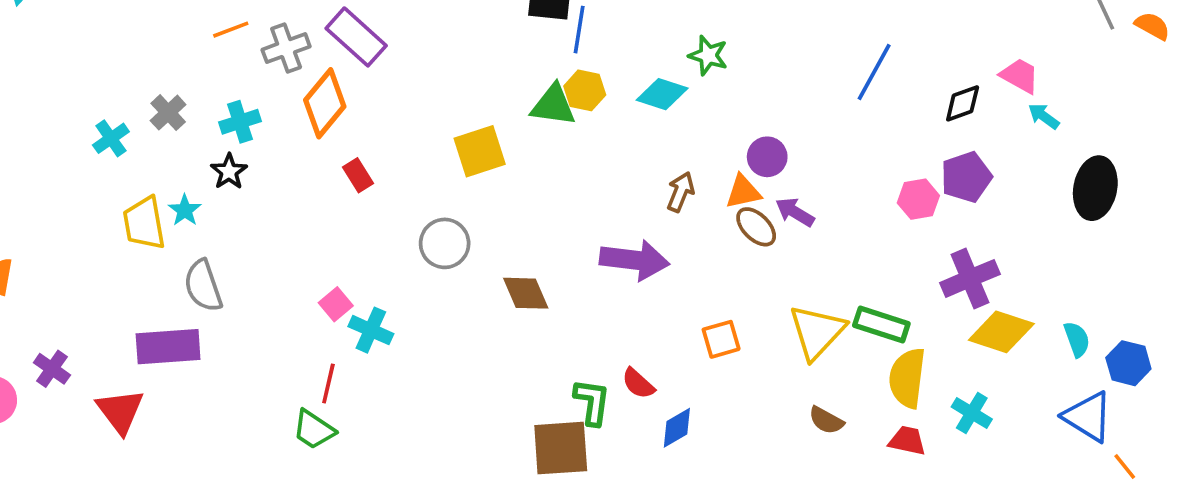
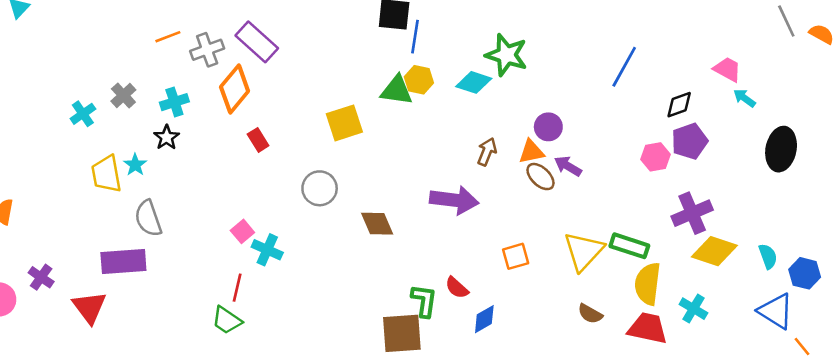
green star: (708, 55) -> (506, 55), size x1.5
black diamond: (963, 103) -> (679, 105), moved
red trapezoid: (907, 441) -> (648, 328), size x1.5

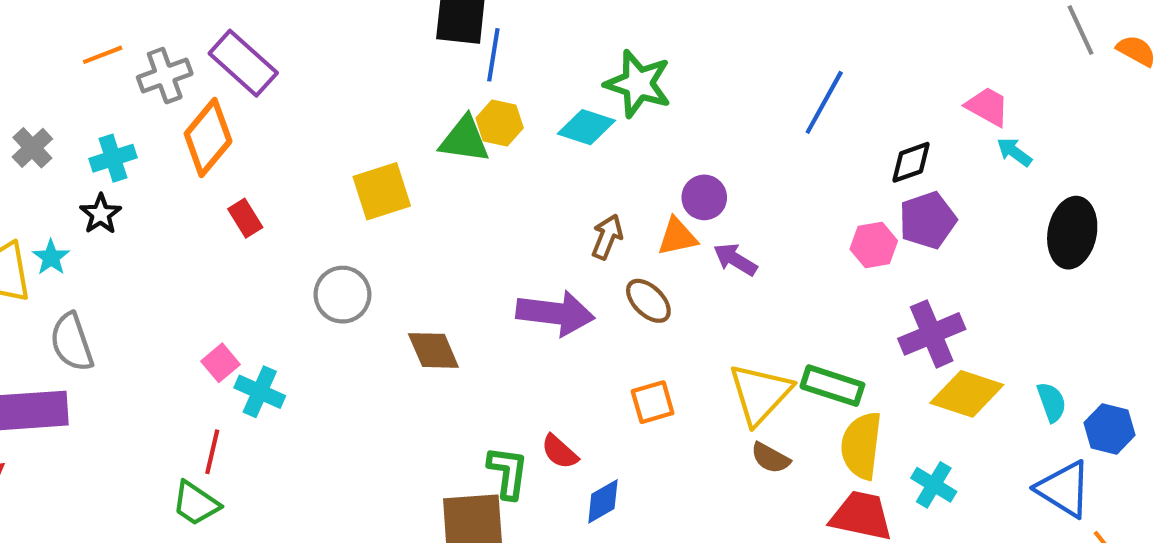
brown ellipse: (540, 177) -> (648, 301), moved
brown semicircle: (590, 314) -> (770, 458), moved

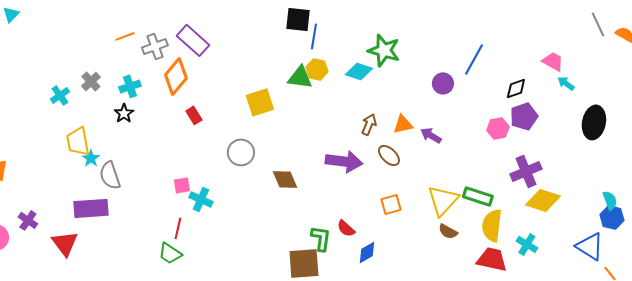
purple circle: (704, 197) -> (443, 83), moved
cyan star: (51, 257) -> (91, 158), moved
pink square: (221, 363) -> (182, 185), turned 30
cyan semicircle: (1052, 402) -> (610, 200), moved

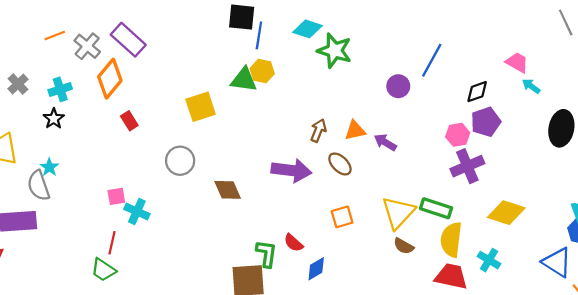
gray cross: (155, 46) -> (87, 46), turned -30
cyan diamond: (359, 71) -> (308, 29), moved
cyan star: (91, 158) -> (49, 167), moved
purple cross: (526, 171) -> (467, 166), moved

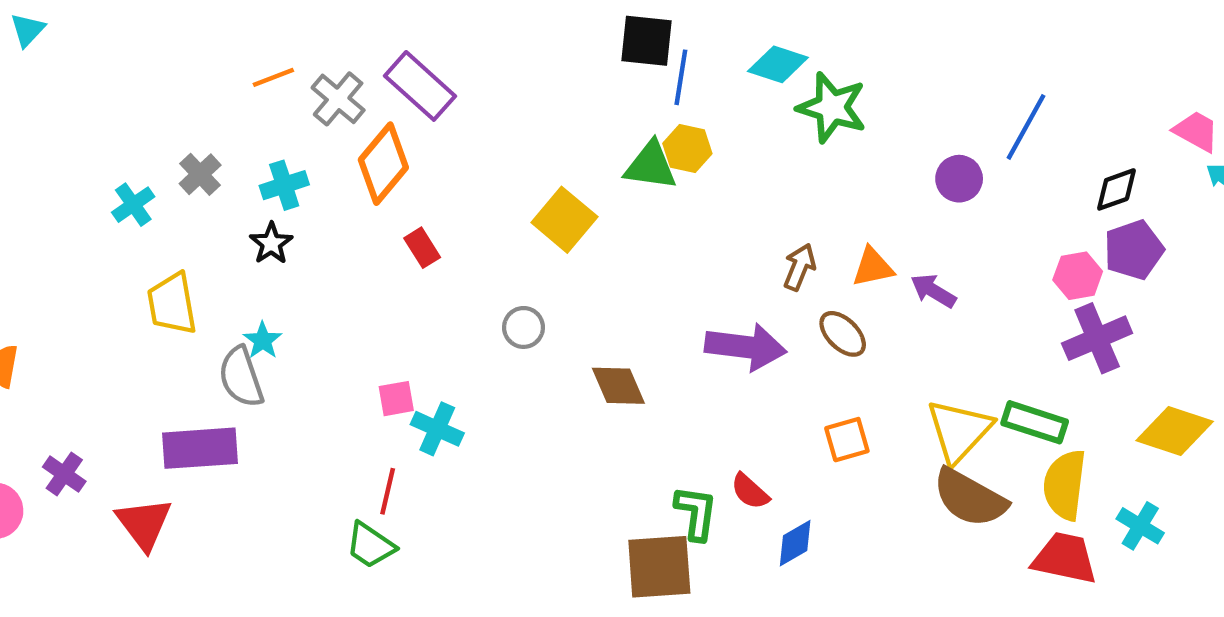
yellow square: (201, 107) -> (564, 220), turned -32
gray circle: (180, 161) -> (524, 327), size x0.7
brown semicircle: (404, 246) -> (970, 498), size x1.8

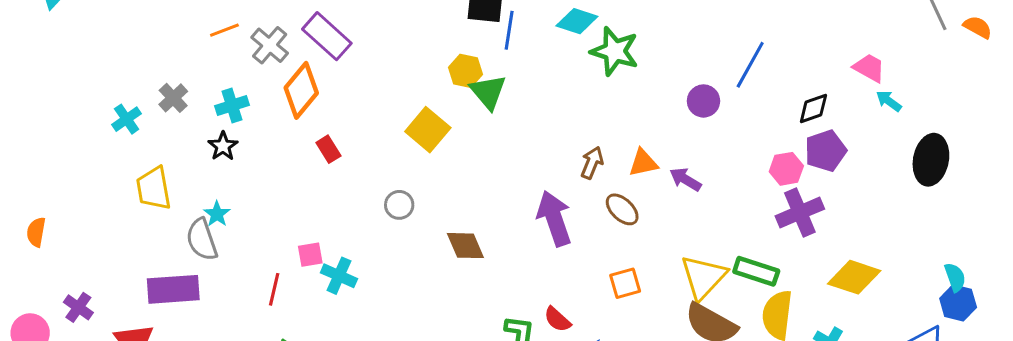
yellow hexagon: (687, 148) -> (465, 71), moved
green triangle: (651, 166) -> (488, 92), turned 42
purple arrow: (746, 347) -> (554, 218), turned -116
red line: (388, 491) -> (274, 289), moved

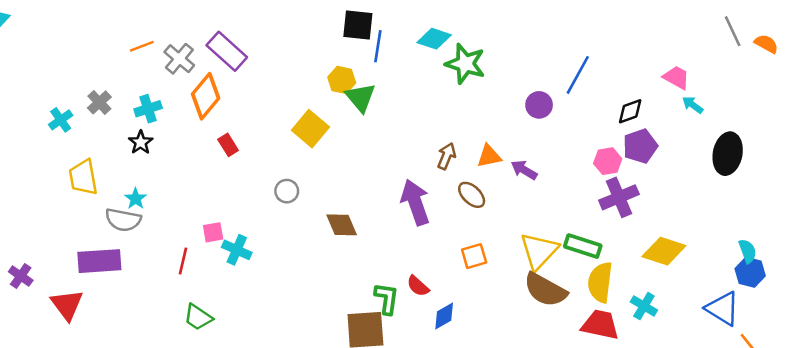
gray semicircle: (202, 240) -> (123, 220), turned -60

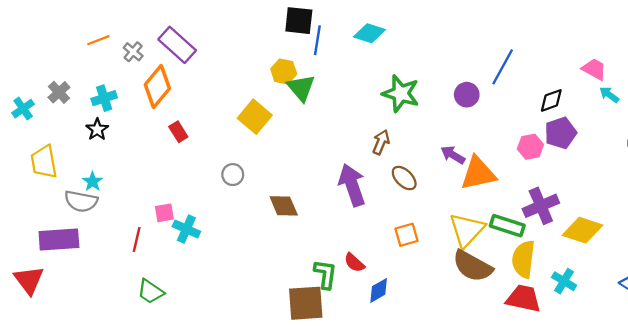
gray cross: (179, 59) -> (133, 52), size x0.7
green star: (465, 64) -> (401, 93), moved
orange triangle: (489, 156) -> (478, 173), moved, size x1.6
purple cross: (619, 197) -> (541, 206), moved

